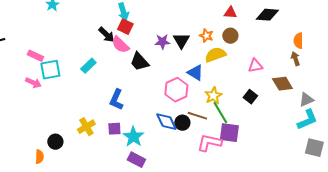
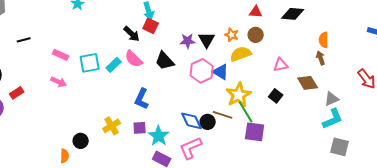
pink semicircle: (120, 45) -> (134, 59), moved
cyan square: (50, 70) -> (90, 63), moved
pink hexagon: (176, 90) -> (202, 71), moved
yellow star: (213, 96) -> (239, 95), size x1.4
pink L-shape: (209, 143) -> (191, 148), moved, turned -35

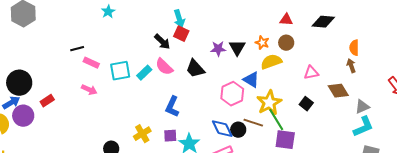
black line: (24, 40) -> (77, 49), moved
pink hexagon: (202, 71) -> (232, 94), moved

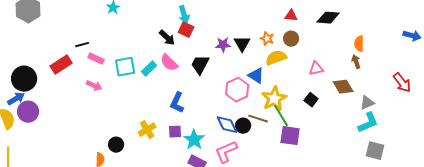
black trapezoid: (195, 69) -> (200, 65), turned 70
red rectangle: (47, 101) -> (61, 65), moved, size x1.5

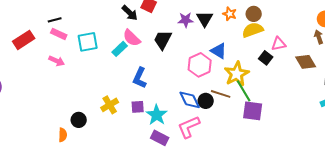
black line: (82, 45) -> (55, 20), moved
yellow semicircle: (276, 58) -> (253, 30), moved
cyan rectangle: (149, 69) -> (120, 49), moved
black square: (311, 100) -> (266, 58), moved

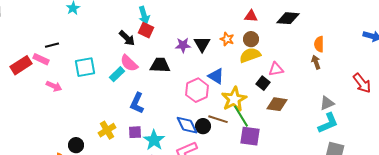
pink rectangle: (59, 34) -> (41, 59), moved
black trapezoid: (163, 40) -> (160, 65), turned 65
brown diamond: (306, 62) -> (277, 104), moved, turned -50

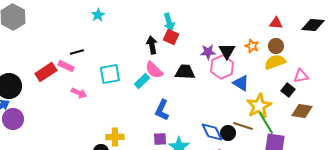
black arrow: (127, 38) -> (152, 45), turned -144
pink hexagon: (197, 90) -> (222, 67), moved
yellow cross: (107, 130) -> (115, 137), moved, turned 30

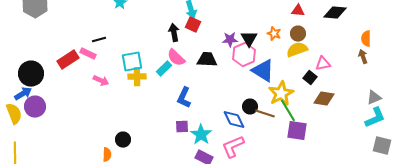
blue triangle: (241, 83) -> (263, 71), size x1.4
black circle: (228, 133) -> (250, 107), moved
yellow cross: (115, 137) -> (137, 77), moved

